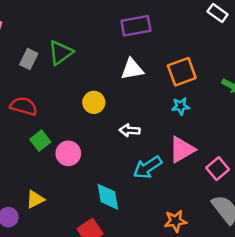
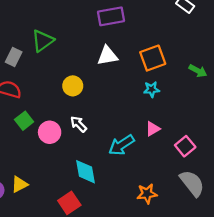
gray rectangle: (29, 59) -> (14, 57), moved
white arrow: (130, 130) -> (79, 124), moved, turned 42
pink triangle: (182, 150) -> (153, 129), size x0.6
yellow triangle: (35, 199) -> (19, 184), moved

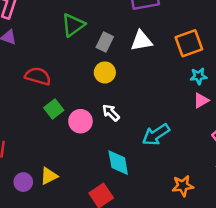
gray rectangle: (14, 57) -> (105, 42), moved
cyan star: (152, 89) -> (199, 76), moved
pink triangle: (153, 129) -> (201, 100), moved

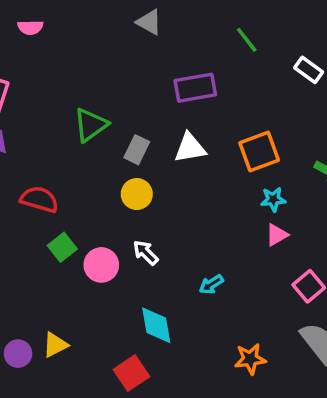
cyan arrow: (156, 135) -> (211, 284), size x0.6

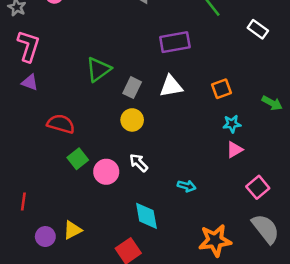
orange square: (259, 151) -> (222, 89), size x0.7
cyan arrow: (211, 284) -> (187, 186), turned -132
orange star: (250, 359) -> (215, 240), size x1.4

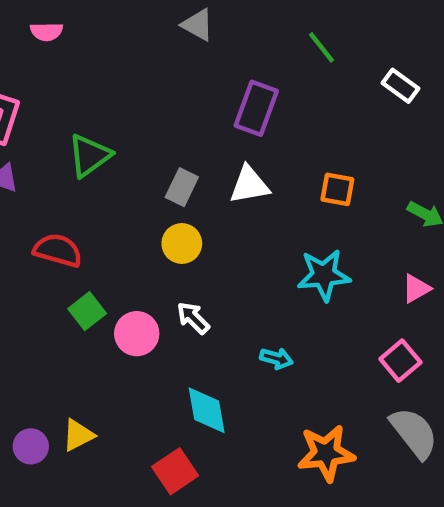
purple rectangle: (175, 42) -> (256, 108), turned -60
green triangle: (98, 69) -> (89, 156), moved
orange square: (222, 89) -> (337, 189), turned 30
cyan star: (232, 124) -> (324, 275), moved, size x1.6
pink triangle: (234, 150) -> (416, 289), moved

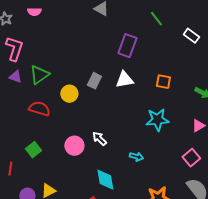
green triangle: (89, 156) -> (39, 75), moved
yellow circle: (182, 243) -> (69, 94), moved
green square: (87, 311) -> (33, 150), moved

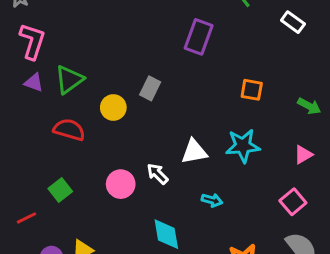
white triangle: (124, 80) -> (194, 152), moved
red line: (10, 169) -> (26, 218), turned 56

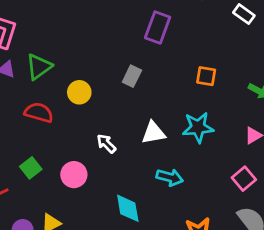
gray rectangle: (150, 88) -> (132, 76), moved
white arrow: (157, 174) -> (106, 144), moved
pink circle: (121, 184) -> (74, 175), moved
cyan arrow: (212, 200) -> (170, 177), size x1.4

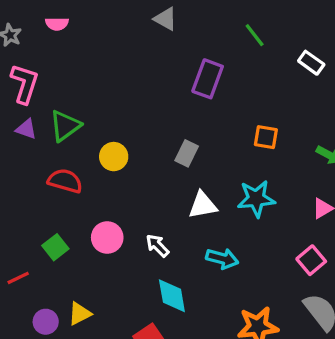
gray rectangle: (132, 76) -> (187, 153), moved
white arrow: (106, 144) -> (157, 246), moved
pink circle: (74, 175) -> (107, 238), moved

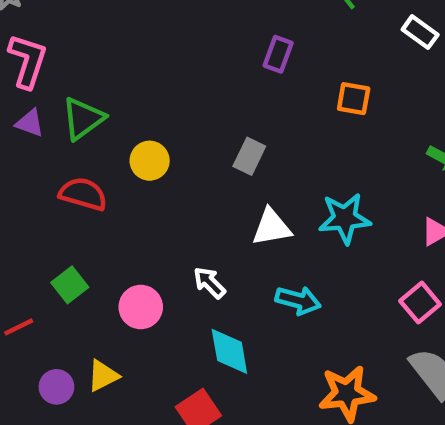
purple rectangle: (208, 79) -> (278, 54), size x0.7
orange square: (266, 137) -> (354, 99), moved
pink circle: (107, 238) -> (141, 307), moved

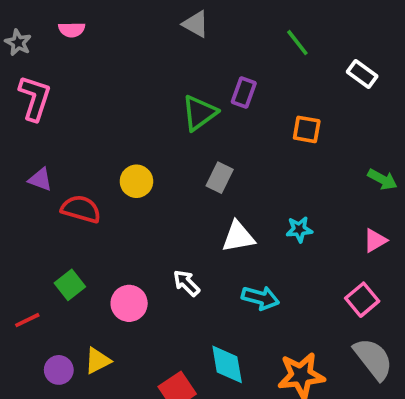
green triangle: (83, 119) -> (199, 113), moved
purple triangle: (30, 123) -> (40, 179), moved
cyan star: (345, 218) -> (299, 229), size x0.6
cyan diamond: (229, 351) -> (227, 364), moved

